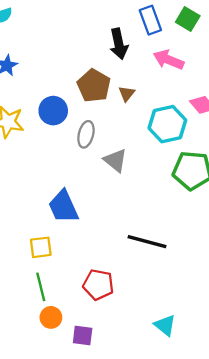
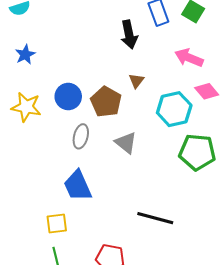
pink arrow: (168, 60) -> (189, 58), moved
brown pentagon: (94, 86) -> (106, 102), moved
gray ellipse: (86, 134) -> (81, 136), moved

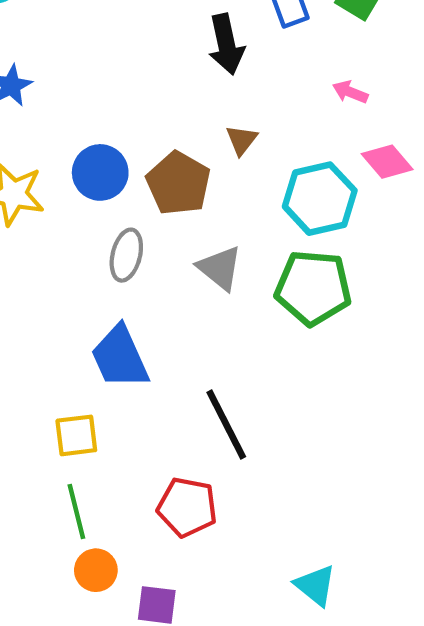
pink arrow: (189, 58) -> (350, 92), size x0.6
green pentagon: (197, 152) -> (313, 288), moved
black line: (155, 218) -> (226, 425), moved, turned 48

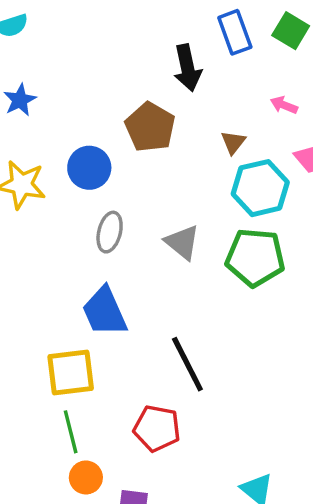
brown triangle: (241, 140) -> (233, 142), moved
brown pentagon: (178, 183) -> (150, 127), moved
yellow square: (76, 435) -> (71, 373), size x1.4

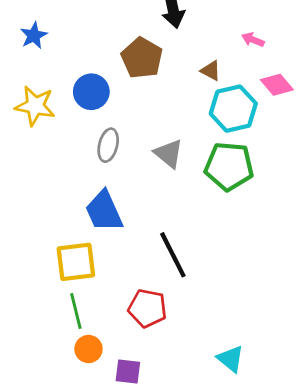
brown triangle: (233, 142) -> (211, 71), turned -40

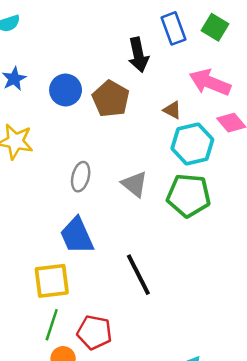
pink arrow: (253, 40) -> (210, 82), size x2.0
blue circle: (91, 92) -> (66, 90), moved
red pentagon: (148, 308) -> (94, 332), moved
green line: (76, 311) -> (52, 325), turned 32

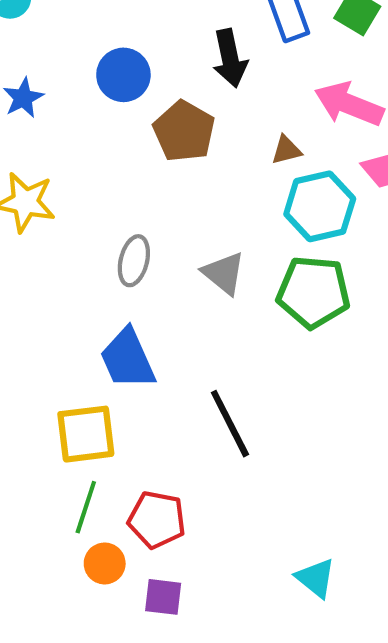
blue circle: (66, 90) -> (123, 75), moved
brown triangle: (172, 110) -> (286, 150), turned -42

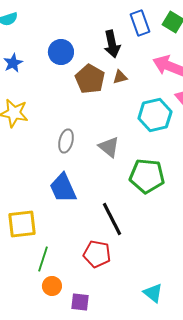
brown triangle: (286, 150) -> (120, 77), moved
green pentagon: (313, 292) -> (147, 176), moved
yellow square: (86, 434) -> (22, 224), moved
red pentagon: (157, 520) -> (97, 254), moved

